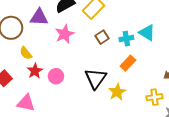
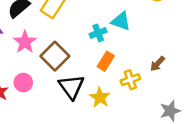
brown square: (102, 37) -> (55, 56), moved, size x1.6
pink circle: (56, 76) -> (23, 83), moved
yellow cross: (154, 97) -> (130, 80), moved

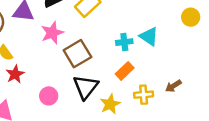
pink circle: (23, 83) -> (49, 96), moved

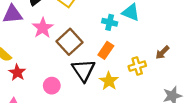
cyan cross: (124, 42) -> (110, 22), turned 32
orange rectangle: (125, 71) -> (106, 50), moved

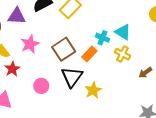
pink star: (43, 28) -> (30, 44), moved
orange rectangle: (106, 50) -> (89, 54), moved
yellow cross: (137, 66) -> (122, 54), moved, turned 35

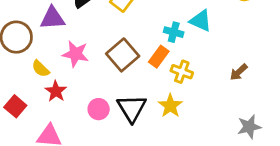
pink star: (30, 44) -> (76, 54), turned -30
yellow cross: (122, 54) -> (182, 72), moved
black triangle: (72, 77) -> (132, 108), moved

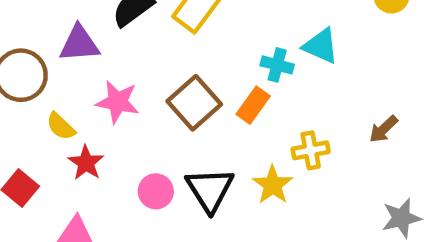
yellow cross: (182, 72) -> (311, 150), moved, turned -30

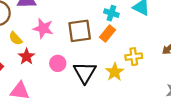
cyan cross: (277, 65) -> (111, 13), moved
brown square: (194, 103) -> (80, 31), turned 30
pink circle: (156, 191) -> (58, 63), moved

